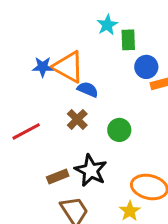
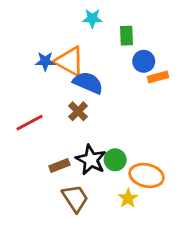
cyan star: (107, 25) -> (92, 18), moved, turned 30
blue semicircle: (88, 89) -> (88, 83), size x1.5
green circle: (119, 130) -> (115, 160), moved

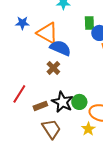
green rectangle: (127, 36) -> (89, 23), moved
blue star: (45, 61) -> (22, 23), moved
red line: (29, 123) -> (19, 94), moved, turned -30

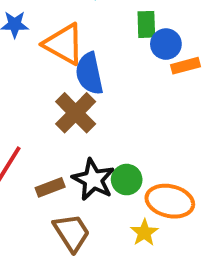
blue semicircle: (60, 48) -> (89, 74), turned -125
brown cross: (53, 68) -> (76, 113), size x1.5

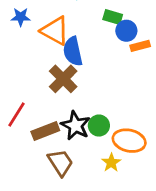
green rectangle: (146, 24) -> (113, 17), turned -72
brown rectangle: (50, 187) -> (45, 131), size x1.4

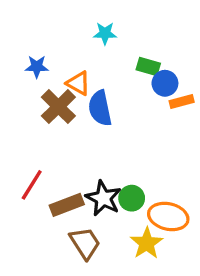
orange triangle: (55, 31) -> (78, 83), size x0.7
brown cross: (63, 79) -> (58, 107), moved
yellow star: (111, 163) -> (147, 243), size x1.4

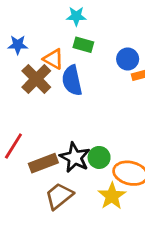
green rectangle: (148, 67) -> (83, 45), moved
brown trapezoid: (85, 243) -> (59, 196), turned -96

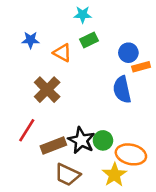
green rectangle: (83, 45) -> (89, 40), turned -42
brown cross: (36, 79) -> (47, 90), moved
blue semicircle: (72, 80) -> (122, 90), moved
brown trapezoid: (59, 196) -> (67, 175), turned -116

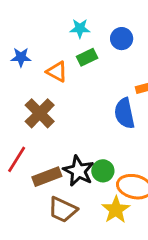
blue circle: (128, 53) -> (122, 39), moved

